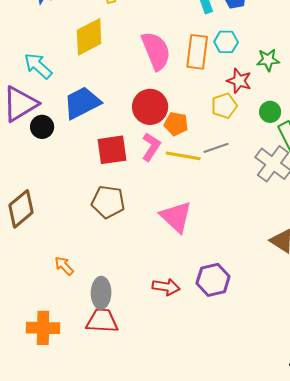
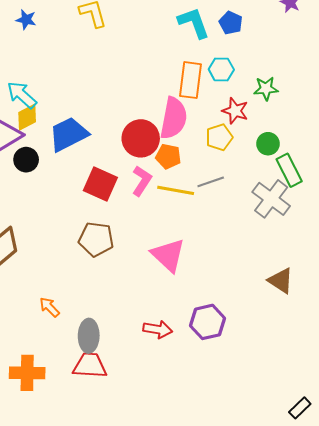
yellow diamond: (89, 37) -> (27, 117), moved, size x0.7
pink semicircle: (156, 51) -> (174, 118), moved, turned 33
red square: (112, 150) -> (100, 184), turned 32

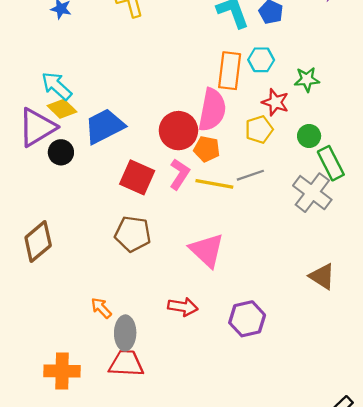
yellow diamond: (27, 117) -> (62, 109), turned 72
orange arrow: (49, 307) -> (101, 308), moved
red arrow: (158, 329) -> (183, 307), moved

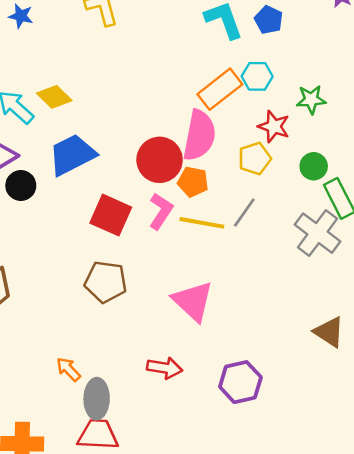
orange rectangle: (230, 71) -> (220, 89), turned 45
yellow diamond: (62, 109) -> (54, 97), moved
gray line: (250, 175) -> (244, 212), turned -36

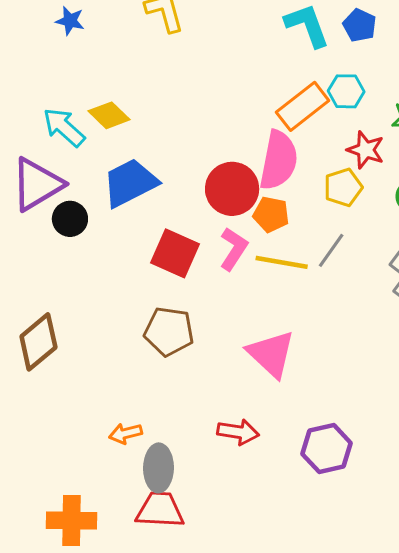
orange arrow: (68, 369) -> (126, 433), turned -60

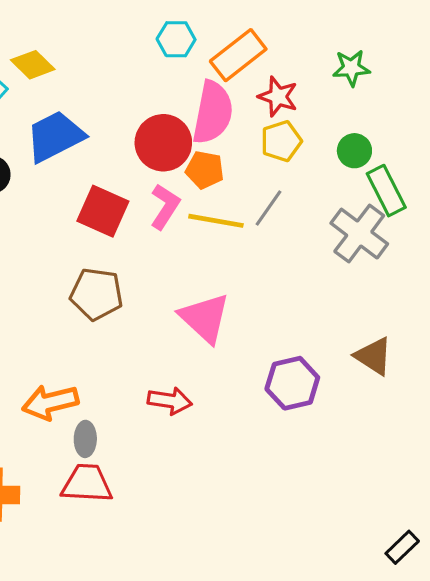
cyan hexagon: (346, 91) -> (176, 39), moved
red star: (366, 150) -> (278, 97), moved
orange arrow: (126, 433) -> (50, 402), size x1.6
purple hexagon: (327, 448) -> (292, 383), moved
gray ellipse: (159, 468) -> (85, 439), size x0.7

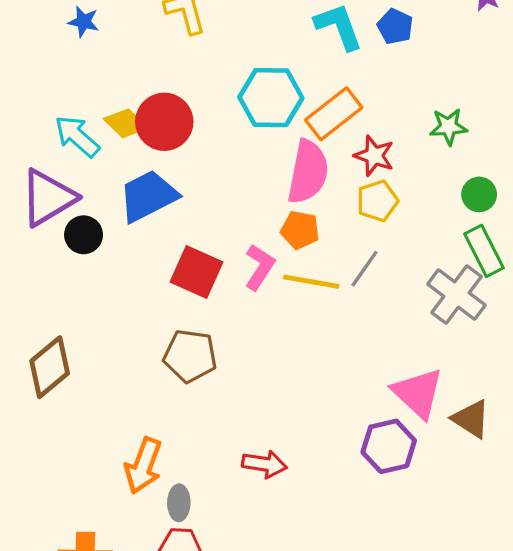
cyan hexagon: (176, 39) -> (271, 98), size x1.6
red circle: (163, 143) -> (164, 122), moved
green circle: (354, 151) -> (479, 194), moved
pink triangle: (205, 318) -> (418, 393), moved
orange arrow: (50, 402) -> (143, 466), turned -56

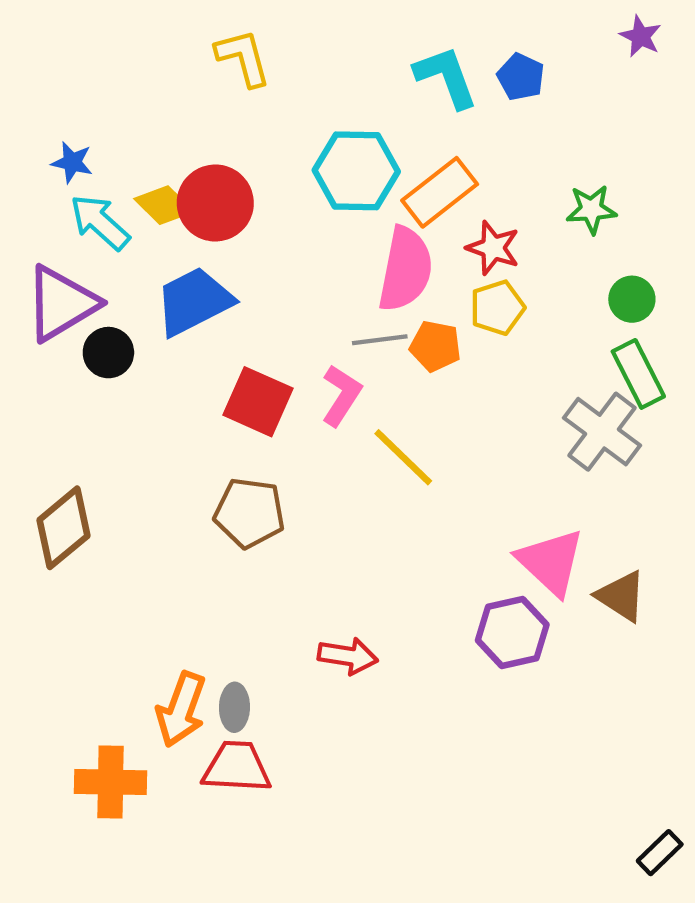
blue star: (84, 22) -> (72, 162), moved
orange pentagon: (300, 230) -> (435, 346), moved
gray line: (364, 269) -> (380, 340), moved, turned 48
yellow line: (311, 282) -> (403, 457), moved, turned 34
orange arrow: (143, 466) -> (181, 709), moved

